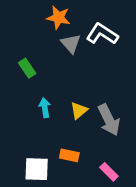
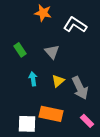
gray triangle: (71, 44) -> (52, 52), moved
orange rectangle: (69, 155) -> (51, 114), size x1.6
pink rectangle: (109, 172) -> (87, 121), moved

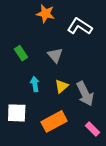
orange rectangle: (51, 114) -> (54, 121), turned -40
white square: (27, 124) -> (17, 113), moved

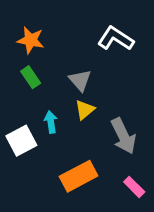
orange star: (46, 14) -> (31, 40), moved
yellow triangle: (62, 86) -> (85, 110), moved
white square: (17, 113) -> (21, 141), moved, turned -30

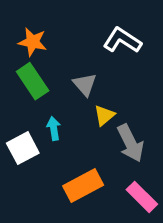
green rectangle: (31, 77) -> (33, 81), size x1.5
yellow triangle: (85, 110) -> (104, 115), moved
pink rectangle: (134, 187) -> (142, 197), size x1.4

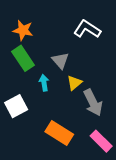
cyan arrow: (54, 128) -> (44, 83), moved
orange rectangle: (83, 186) -> (59, 133), turned 60

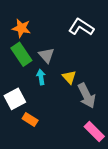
gray triangle: (60, 61) -> (46, 55), moved
yellow triangle: (74, 83) -> (69, 77), turned -32
orange rectangle: (59, 133) -> (30, 119), moved, size x0.6

